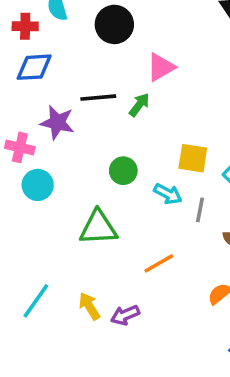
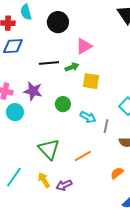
green arrow: (139, 105) -> (72, 67), turned 32
purple star: (57, 123) -> (33, 91), moved
yellow square: (193, 158) -> (91, 81), moved
green triangle: (98, 228) -> (49, 149), moved, turned 50

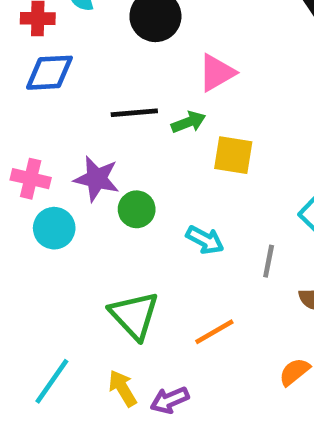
green circle: (63, 104) -> (137, 209), moved
cyan arrow: (88, 117) -> (205, 240), moved

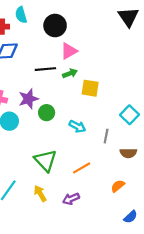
pink triangle: (217, 73) -> (69, 51), moved
purple star: (97, 179) -> (28, 99), turned -30
purple arrow: (170, 400) -> (71, 199), moved

